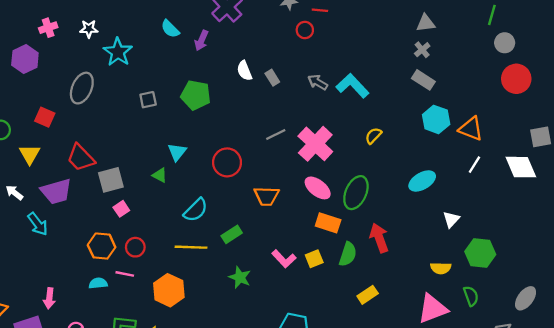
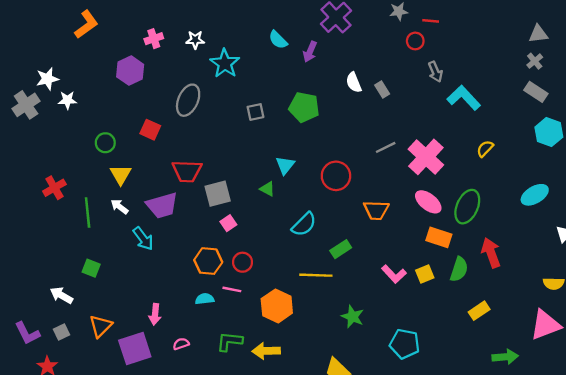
gray arrow: (318, 82) -> (435, 72), moved, turned -144
yellow triangle: (30, 154) -> (121, 175), moved
red trapezoid: (81, 158) -> (187, 171), turned -44
yellow line: (191, 247) -> (316, 275), moved
green star: (240, 277) -> (353, 317), moved

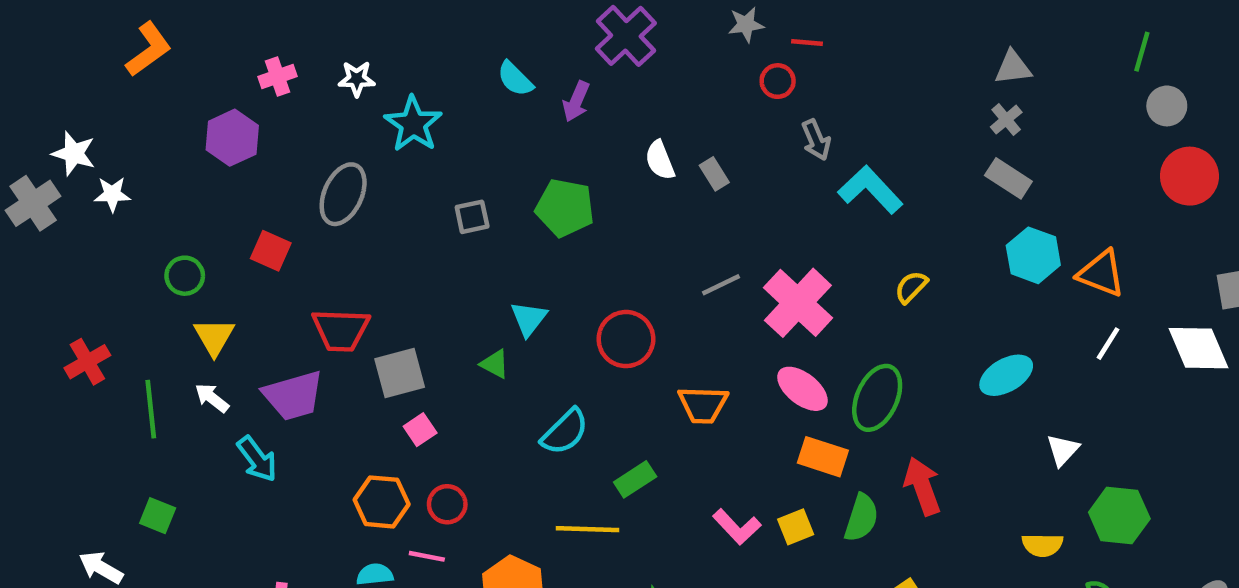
white star: (47, 79) -> (74, 153), turned 30

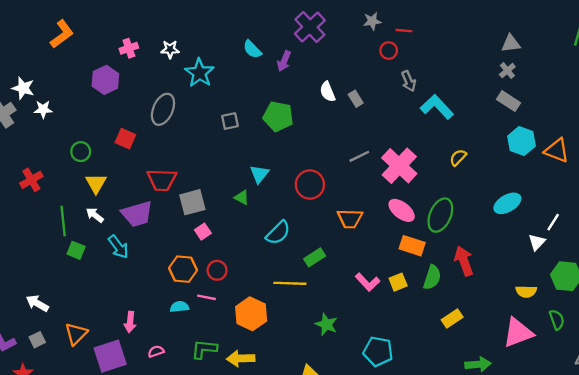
white line: (1108, 344) -> (553, 222), moved
red cross: (87, 362) -> (31, 180), moved
green square: (158, 516) -> (76, 250), moved

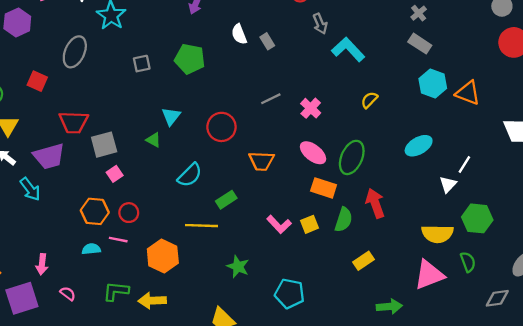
pink cross: (399, 166) -> (311, 108), size x0.6
yellow semicircle: (526, 291) -> (437, 234), size x1.5
pink semicircle: (156, 351) -> (68, 294), turned 56

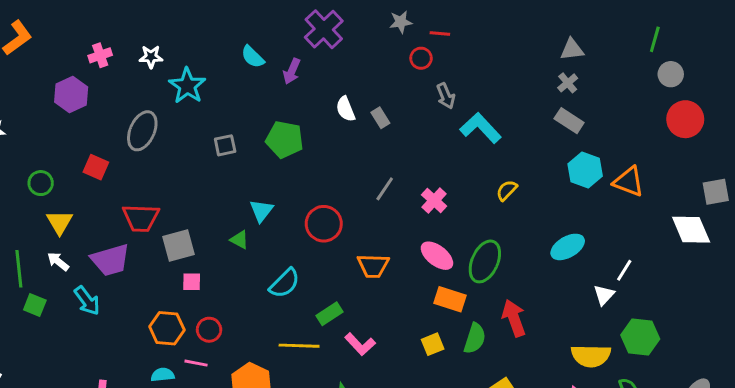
gray line: (271, 99) -> (385, 189), turned -30
pink square: (115, 174) -> (192, 282), turned 35
pink L-shape: (279, 224) -> (360, 344), moved

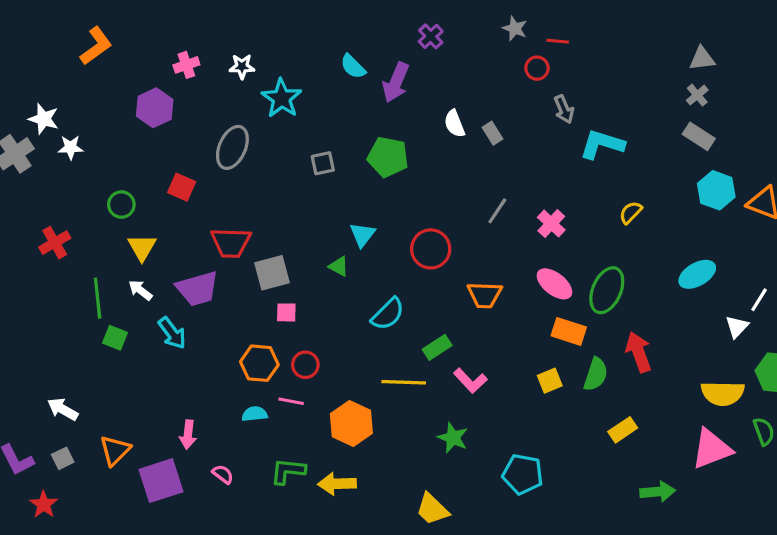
gray star: (401, 22) -> (515, 28), turned 30
purple cross: (324, 29) -> (431, 36), size x0.6
purple arrow: (292, 71) -> (396, 82), size x1.4
cyan L-shape: (481, 128) -> (602, 144), turned -30

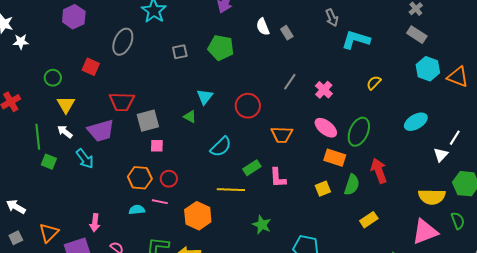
pink L-shape: (470, 381) -> (278, 178), moved, turned 40

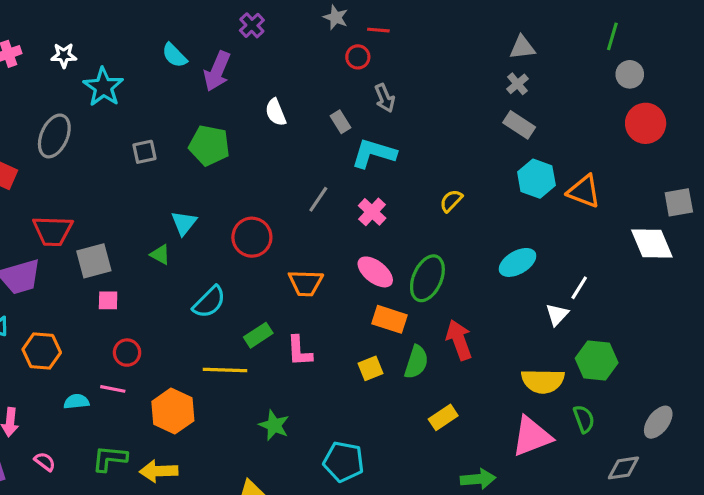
gray rectangle: (287, 33) -> (340, 122), moved
cyan L-shape: (356, 40) -> (374, 153), moved
orange hexagon: (140, 178) -> (42, 351), moved

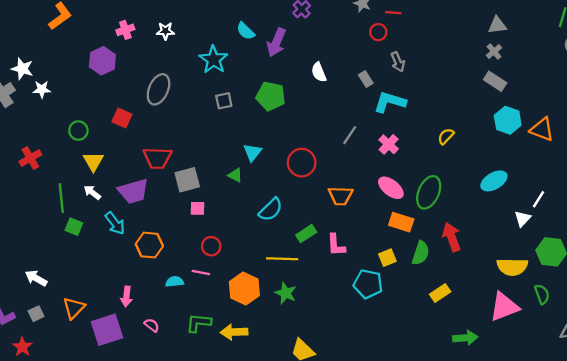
cyan star: (103, 87) -> (213, 60), moved
green star: (274, 425) -> (286, 293), moved
cyan pentagon: (344, 462) -> (368, 284), moved

